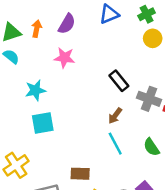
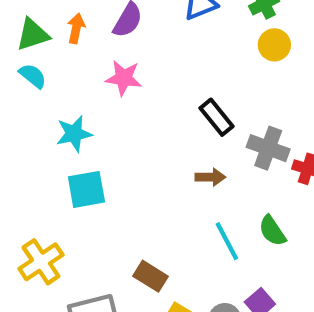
brown arrow: (115, 116) -> (210, 177), turned -126
cyan line: (115, 144) -> (227, 241), moved
brown rectangle: (80, 174) -> (150, 276), turned 30

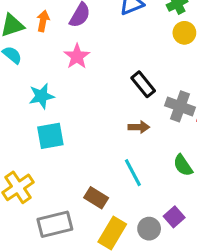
pink star: (124, 78) -> (77, 56), turned 30
cyan line: (227, 241) -> (133, 173), moved

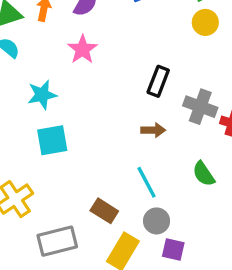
black rectangle: (143, 84) -> (158, 81), turned 60
purple square: (174, 217) -> (173, 250), moved, turned -36
gray circle: (149, 229) -> (157, 221), moved

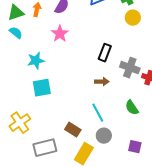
purple square: (173, 250) -> (135, 147), moved

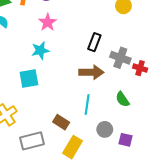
cyan star: (36, 61) -> (40, 50), moved
brown arrow: (102, 82) -> (91, 72), size x1.6
cyan line: (98, 113) -> (87, 104), turned 36
gray circle: (104, 136) -> (105, 129), moved

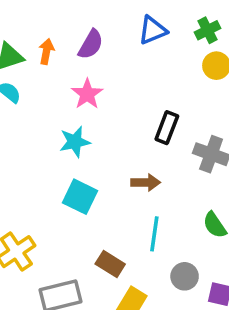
brown arrow: (91, 72) -> (146, 182), moved, size x0.7
cyan square: (29, 78) -> (80, 197), moved, turned 36

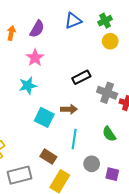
black rectangle: (167, 128) -> (81, 77), turned 42
cyan square: (80, 197) -> (44, 117), moved

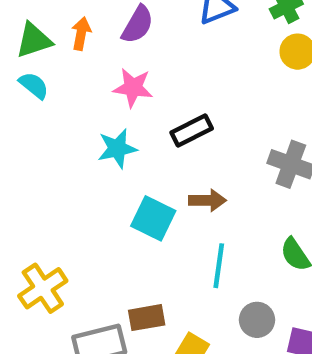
pink star: (35, 58) -> (133, 88), turned -30
black rectangle: (81, 77) -> (192, 130), moved
brown rectangle: (48, 157) -> (147, 318), moved, turned -42

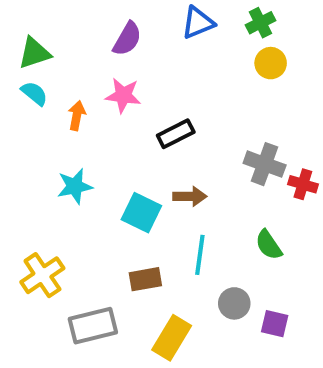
orange arrow: (81, 34) -> (77, 116), moved
cyan star: (117, 149) -> (75, 186), moved
brown rectangle: (147, 318) -> (145, 279), moved

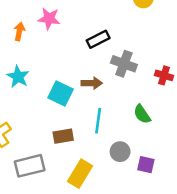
black rectangle: (176, 134) -> (98, 39), moved
gray cross: (265, 164) -> (124, 64), moved
cyan star: (75, 186) -> (18, 77), turned -30

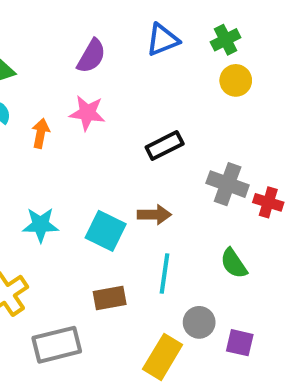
gray cross: (124, 64) -> (228, 184), moved
cyan star: (18, 77) -> (41, 225), moved, turned -30
yellow rectangle: (80, 174) -> (163, 357), moved

